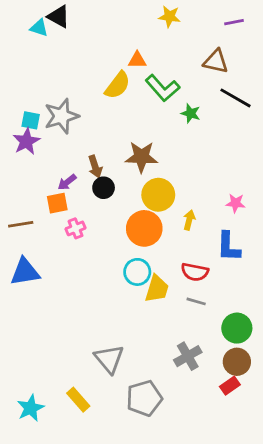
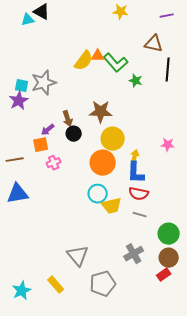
cyan triangle: (39, 28) -> (28, 20), turned -32
orange triangle: (137, 60) -> (98, 56), moved
black line: (235, 98) -> (168, 70), turned 65
blue L-shape: (228, 247) -> (136, 173), moved
yellow trapezoid: (157, 289) -> (112, 206), turned 60

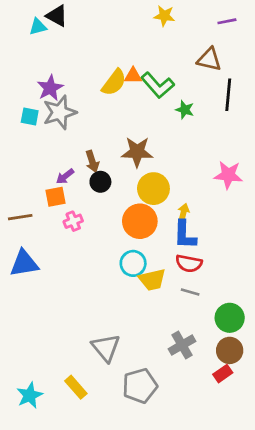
purple star: (19, 101) -> (50, 88), moved
pink star: (168, 145) -> (228, 175), moved, size x1.5

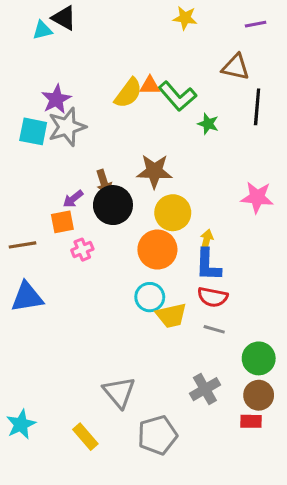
cyan square: (30, 116) -> (33, 131), size x1.4
black circle: (100, 182) -> (113, 205), size x1.6
red rectangle: (223, 374) -> (251, 421), turned 36
cyan star: (30, 395) -> (21, 424), moved

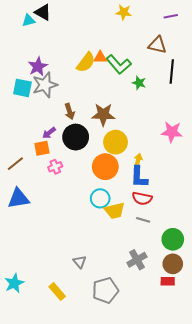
brown arrow: (104, 182) -> (69, 111), moved
brown line: (22, 245) -> (15, 164), turned -30
gray triangle: (119, 392) -> (80, 262), size x0.6

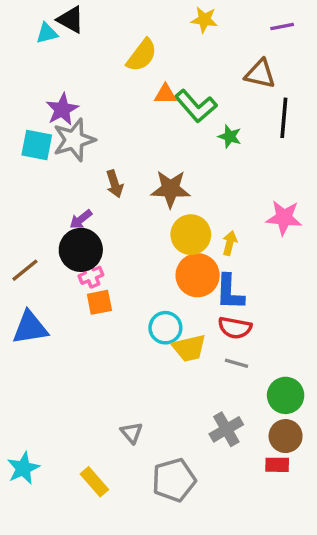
yellow semicircle: (86, 62) -> (142, 55), moved
black circle: (76, 137) -> (81, 250), moved
orange square: (42, 148) -> (99, 302), moved
yellow arrow: (138, 161) -> (230, 243), moved
orange circle: (105, 167) -> (198, 275), moved

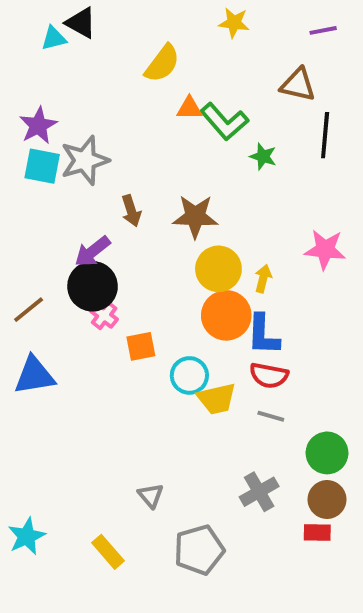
purple star: (62, 109) -> (38, 125), moved
purple arrow: (81, 219) -> (93, 251), size x1.4
pink cross: (91, 275) -> (104, 315), turned -30
orange square: (99, 302) -> (141, 346), moved

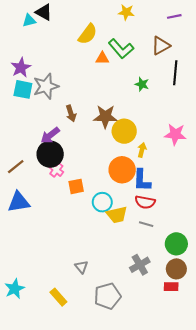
brown triangle: (298, 85) -> (161, 46), turned -42
green L-shape: (224, 122) -> (121, 49), moved
yellow circle: (218, 269) -> (124, 131), moved

